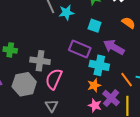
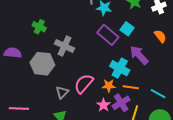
purple rectangle: (80, 49) -> (108, 35), moved
pink semicircle: (54, 79) -> (84, 84), moved
orange line: (127, 80) -> (131, 87), moved, turned -63

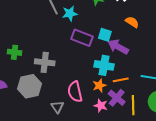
cyan square: (127, 29) -> (105, 35), moved
pink semicircle: (84, 84) -> (75, 92), turned -35

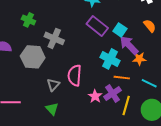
orange star: (99, 85) -> (139, 59), moved

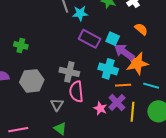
gray cross: (54, 38) -> (69, 72), moved
orange star: (139, 59) -> (137, 63), size x1.6

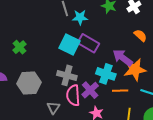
cyan square: (113, 39) -> (69, 44), moved, size x1.5
green cross: (21, 45) -> (20, 47), turned 32
purple cross: (117, 102) -> (90, 90), moved

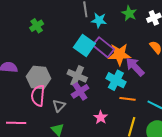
green cross: (20, 47) -> (37, 26), moved
orange star: (135, 70) -> (119, 54), moved
purple cross: (90, 90) -> (80, 91), moved
pink semicircle: (73, 95) -> (38, 96), moved

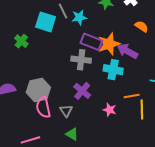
cyan square: (84, 46) -> (46, 22), moved
gray cross: (77, 76) -> (81, 60), moved
orange line: (127, 99) -> (132, 96), moved

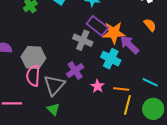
pink star: (110, 110) -> (97, 86), moved
gray triangle: (66, 111) -> (54, 85), size x1.6

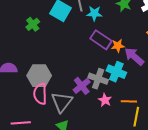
orange star: (114, 33) -> (118, 46), size x0.6
gray cross: (83, 40) -> (98, 79), moved

